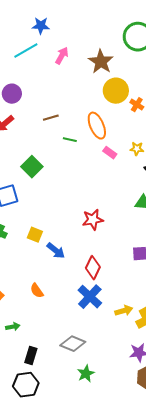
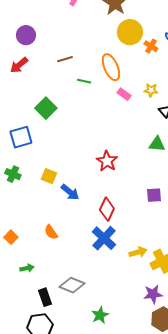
red star: (93, 220) -> (107, 161), turned -30
gray diamond: (73, 344) -> (72, 285), moved
black rectangle: (31, 356) -> (45, 297), turned -36

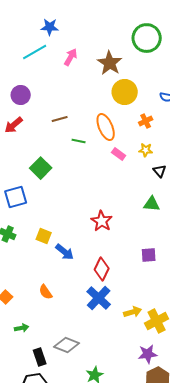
orange cross: (151, 46) -> (146, 121), moved, turned 32

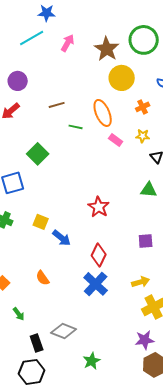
green circle: (147, 38) -> (144, 40), moved
yellow arrow: (133, 312) -> (141, 282), moved
green arrow: (22, 328) -> (19, 314), turned 64

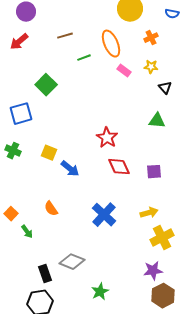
green line: (76, 127) -> (84, 58), turned -32
red diamond: (99, 255) -> (119, 167), moved, turned -50
green arrow: (19, 314) -> (27, 232), moved

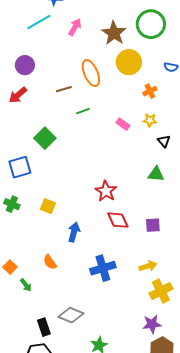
orange ellipse: (111, 44) -> (91, 73), moved
blue arrow: (70, 169) -> (74, 232), moved, turned -114
blue cross: (104, 215) -> (103, 268), turned 30

